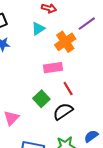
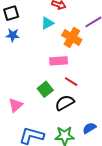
orange cross: (65, 42) -> (72, 37), turned -30
red line: (68, 88) -> (71, 82), turned -32

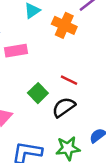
pink rectangle: (58, 61) -> (16, 51), moved

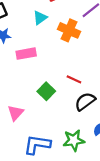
black semicircle: (64, 107) -> (85, 101), moved

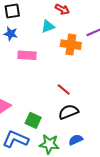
orange cross: (69, 30) -> (71, 45), turned -30
green square: (46, 91) -> (33, 120), moved, turned -35

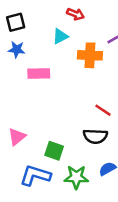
red line: (64, 90) -> (103, 110), moved
black semicircle: (68, 112) -> (95, 136), turned -150

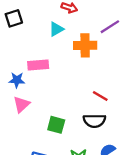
blue star: (17, 50) -> (17, 80), moved
pink triangle: (17, 137) -> (21, 104), moved
green square: (54, 151) -> (56, 125), moved

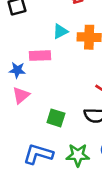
cyan triangle: (56, 29) -> (60, 31), moved

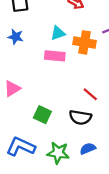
pink rectangle: (40, 56) -> (55, 56), moved
blue star: (17, 70) -> (16, 37), moved

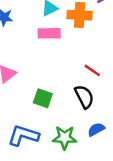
black semicircle: (80, 117) -> (84, 97), turned -120

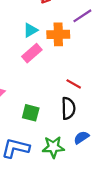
pink rectangle: (49, 33) -> (32, 53), turned -36
black semicircle: (84, 97) -> (68, 108), turned 30

